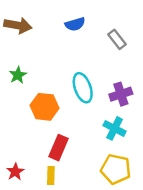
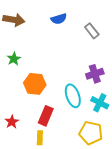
cyan ellipse: (83, 88) -> (73, 96), moved
cyan cross: (114, 128) -> (100, 103), moved
red star: (15, 172) -> (12, 122), moved

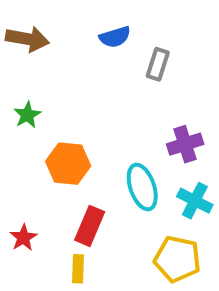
gray rectangle: (92, 31) -> (158, 64), moved, turned 56

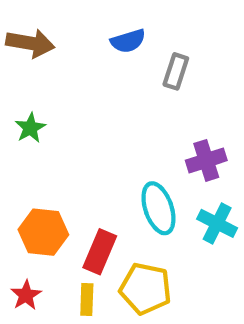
orange hexagon: (68, 164) -> (43, 232), moved
red star: (23, 238) -> (26, 295), moved
yellow pentagon: (177, 259) -> (145, 289), moved

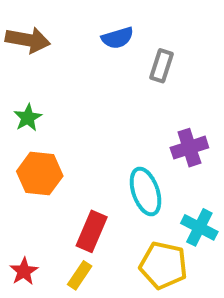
cyan cross: (217, 223) -> (199, 227), moved
orange hexagon: (43, 232) -> (40, 174), moved
yellow pentagon: (145, 289) -> (163, 265), moved
yellow rectangle: (87, 299) -> (80, 275), turned 32

